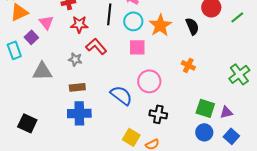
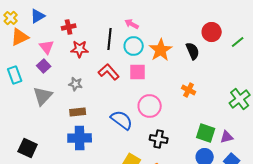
purple square: (31, 37) -> (44, 66), moved
red L-shape: (96, 46) -> (109, 72), moved
gray triangle: (42, 71) -> (43, 96), turned -45

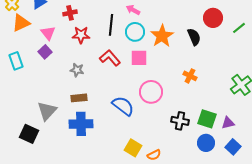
gray triangle: (43, 96) -> (47, 111), moved
black cross: (159, 139) -> (180, 121), moved

